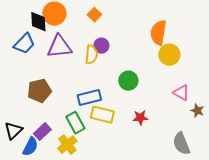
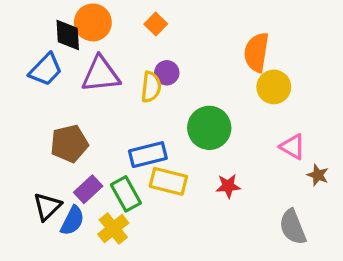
green circle: (128, 81) -> (209, 128), size x1.4
black triangle: (13, 131) -> (47, 207), moved
purple rectangle: (42, 132) -> (88, 189), moved
blue semicircle: (30, 147) -> (72, 221), moved

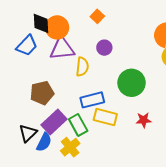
orange circle: (93, 22) -> (57, 27), moved
yellow semicircle: (151, 87) -> (82, 67), moved
purple rectangle: (88, 189) -> (54, 122), size x1.4

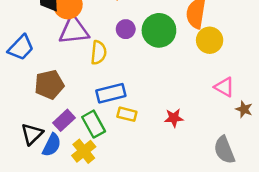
blue trapezoid: (27, 46) -> (21, 48), moved
green circle: (132, 83) -> (159, 30), moved
yellow rectangle: (105, 117) -> (127, 114), size x0.7
purple rectangle: (54, 122) -> (64, 120), size x0.7

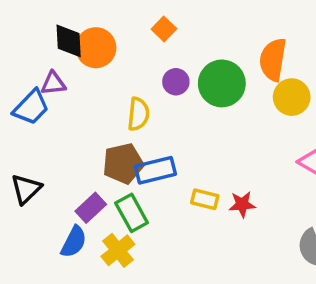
purple triangle: (74, 30) -> (53, 83), moved, size x0.6
brown pentagon: (49, 85) -> (123, 163), moved
yellow rectangle: (127, 114) -> (205, 199), moved
black triangle: (32, 134) -> (26, 189), moved

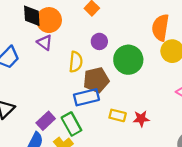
purple triangle: (53, 83) -> (45, 43), moved, turned 42
green circle: (222, 83) -> (128, 60), moved
brown pentagon: (123, 163) -> (96, 80), moved

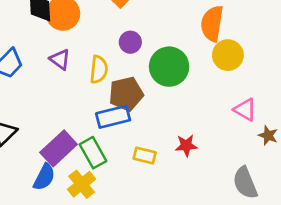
purple triangle: (45, 43) -> (60, 59), moved
yellow rectangle: (118, 115) -> (145, 156), moved
purple rectangle: (46, 121) -> (59, 148), size x1.4

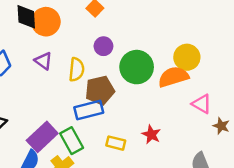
orange semicircle: (212, 24) -> (173, 77), moved, turned 64
red star: (186, 145) -> (151, 134), turned 30

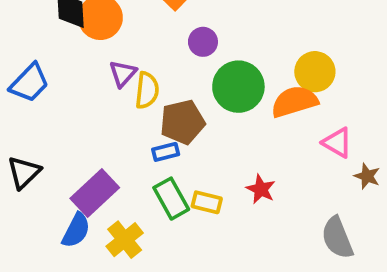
purple circle: (103, 46) -> (203, 42), moved
purple triangle: (43, 61) -> (123, 74), moved, turned 36
blue rectangle: (89, 110) -> (166, 152), size x0.6
green rectangle: (72, 141) -> (171, 199), moved

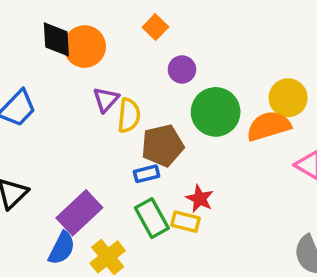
red star: (261, 189) -> (200, 199), moved

